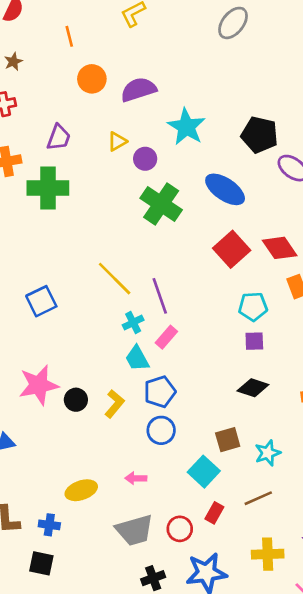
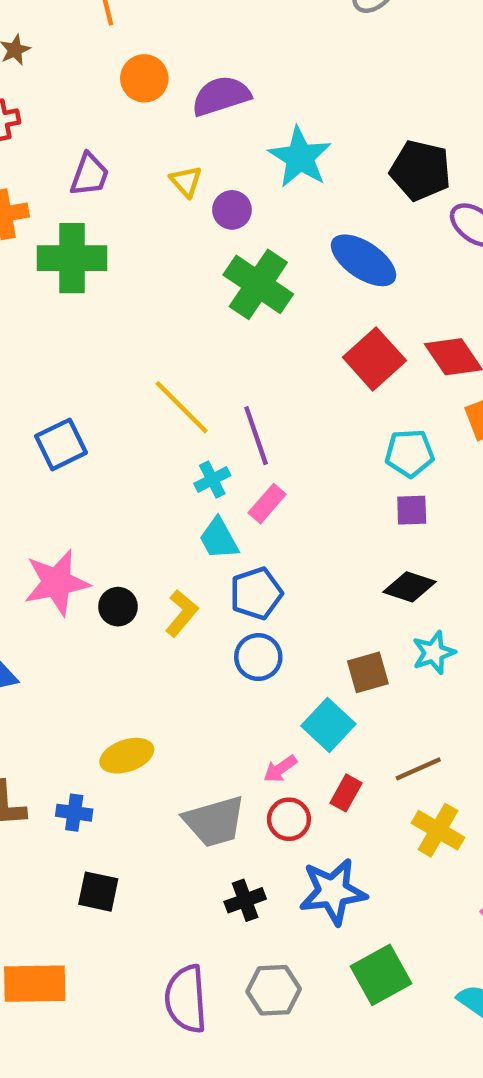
yellow triangle: (117, 141) -> (186, 181), turned -42
cyan star: (268, 453) -> (434, 653), moved
pink arrow: (136, 478) -> (280, 769), moved, turned -36
yellow cross: (268, 554) -> (438, 830), moved, turned 32
black square: (41, 563) -> (98, 892), moved

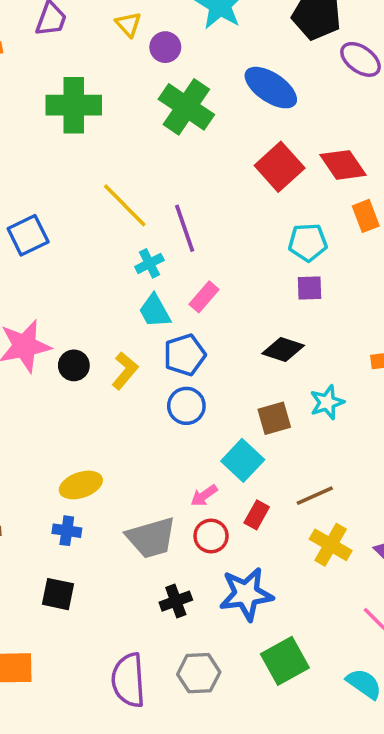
green cross: (72, 258) -> (74, 105), moved
pink rectangle: (267, 504) -> (204, 297), moved
black diamond: (410, 587) -> (283, 350), moved
blue cross: (74, 813) -> (67, 531), moved

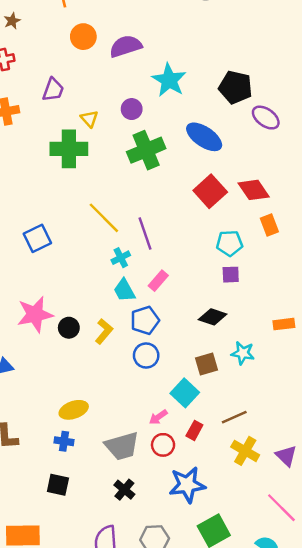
yellow triangle: (128, 24) -> (89, 119), moved
green cross: (186, 107) -> (146, 150), turned 33
cyan star: (327, 402) -> (243, 353), turned 30
black cross: (176, 601) -> (124, 490), moved, turned -30

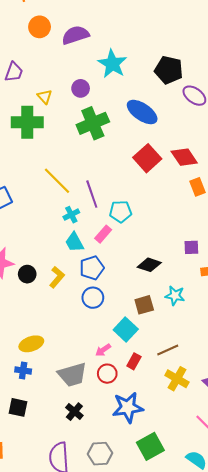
cyan pentagon: (229, 243) -> (121, 212), moved
purple square: (231, 275) -> (191, 247), moved

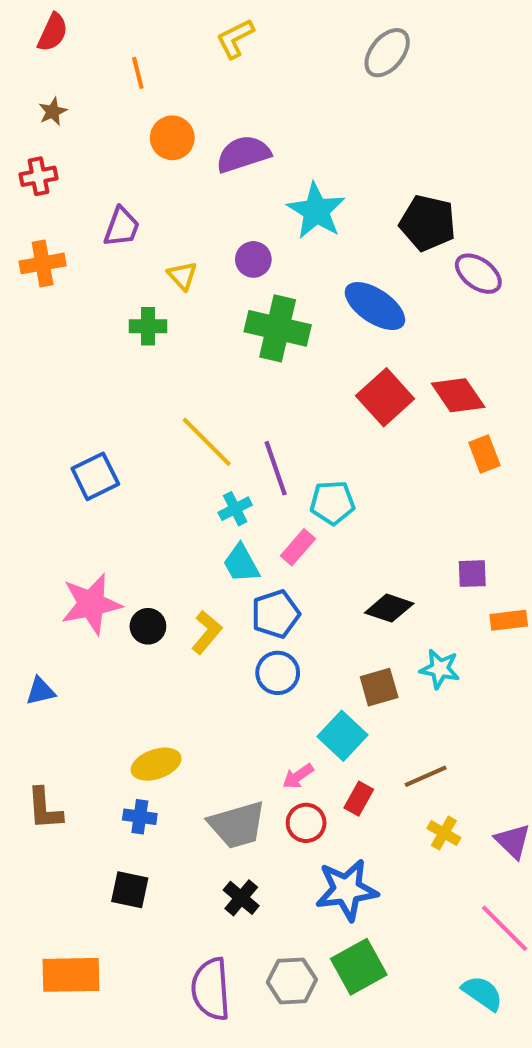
green cross: (27, 122) -> (148, 326), size x0.6
green cross: (93, 123) -> (278, 328), turned 36
yellow cross: (177, 379) -> (444, 833), size x0.7
green square: (150, 446) -> (359, 967), moved

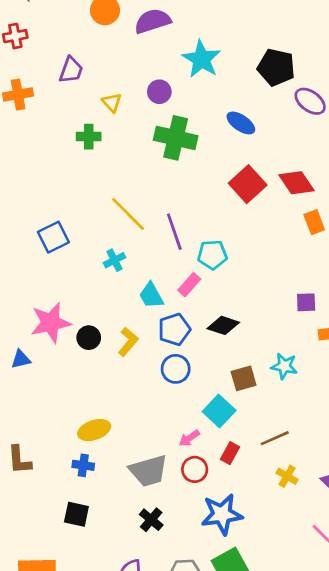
blue ellipse: (375, 306) -> (241, 123), size x0.7
cyan cross: (235, 509) -> (115, 260), moved
black diamond: (389, 608) -> (223, 325), moved
blue triangle: (41, 691) -> (21, 359), moved

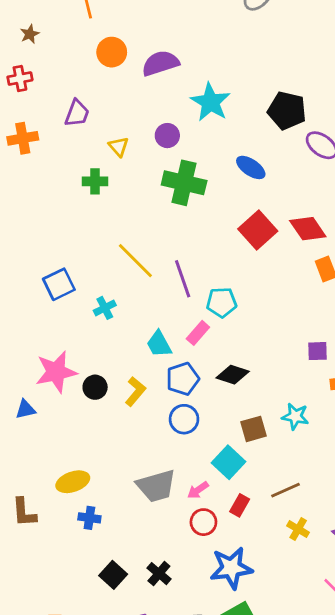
cyan cross: (115, 260) -> (105, 308), moved
yellow ellipse: (94, 430) -> (73, 482), moved
gray trapezoid: (148, 471) -> (156, 486), moved
black square: (76, 514) -> (113, 575), moved, turned 30

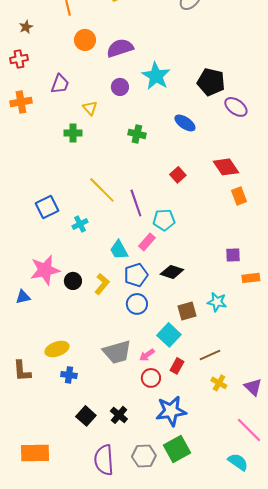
purple circle: (167, 136) -> (120, 87), moved
green cross: (184, 183) -> (137, 134), size x0.6
red square: (258, 230) -> (178, 175), moved, size x0.6

